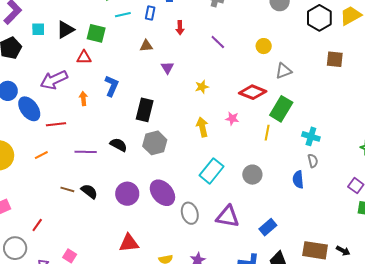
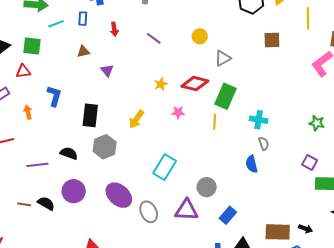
yellow star: (202, 87) -> (161, 84), moved
yellow arrow: (202, 127) -> (136, 119), moved, turned -126
gray circle: (252, 175) -> (207, 187), moved
purple circle: (127, 194) -> (74, 191), moved

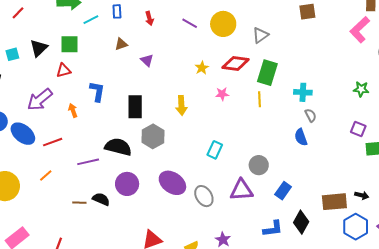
yellow circle: (200, 36) -> (223, 24), moved, size x1.6
yellow arrow: (136, 119) -> (181, 105), turned -30
black semicircle: (69, 153) -> (118, 147), size x1.5
cyan rectangle: (165, 167) -> (215, 150), size x0.7

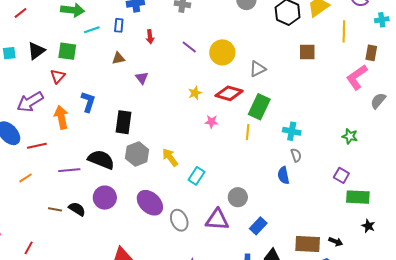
red triangle: (64, 70) -> (58, 76), turned -42
yellow arrow: (181, 105) -> (170, 157), moved, turned 138
orange arrow: (73, 111) -> (61, 117), size x1.6

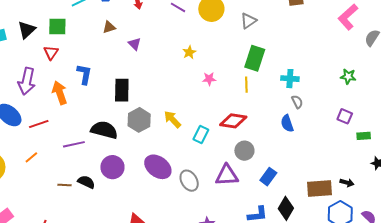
red diamond: (229, 93) -> (233, 121), moved
purple arrow: (30, 102) -> (27, 81), turned -40
green rectangle: (358, 197) -> (364, 136), size x0.6

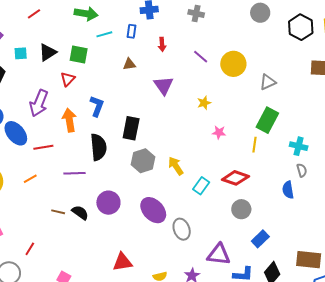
purple triangle: (135, 44) -> (164, 85), moved, size x1.5
black semicircle: (104, 130) -> (98, 147), moved, turned 60
purple triangle: (227, 175) -> (219, 254), moved

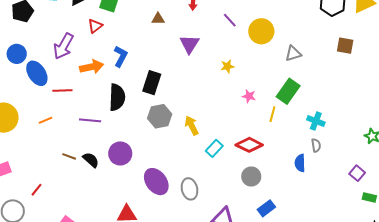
orange arrow: (69, 120) -> (92, 67), turned 80
pink star: (219, 132) -> (249, 96), moved
purple ellipse: (153, 210) -> (156, 182), moved

